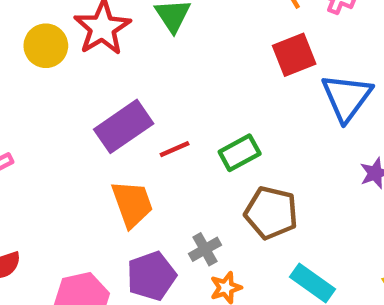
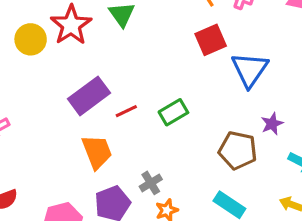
brown pentagon: (271, 213) -> (238, 150), moved

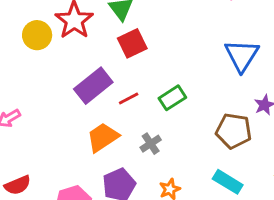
red square: (211, 40) -> (132, 43), moved
orange trapezoid: (97, 152) -> (103, 137), turned -100
gray cross: (151, 183) -> (151, 144), moved

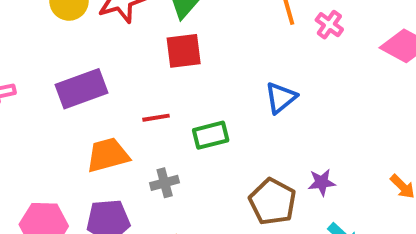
blue triangle: (242, 55) -> (281, 98), moved, size x0.7
purple rectangle: (93, 86) -> (82, 89), moved

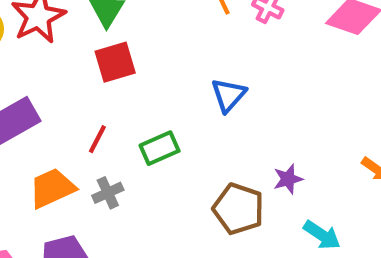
red line: (156, 118) -> (97, 139), turned -44
gray cross: (165, 183) -> (108, 193), moved

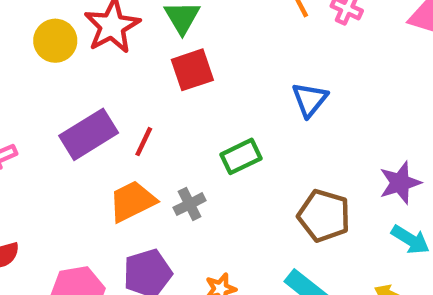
red line: (97, 139) -> (144, 142), moved
purple star: (288, 179) -> (400, 183), moved, size x1.4

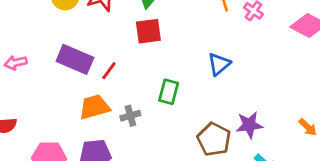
purple rectangle: (89, 134) -> (75, 59), turned 44
green rectangle: (241, 156) -> (169, 92), turned -60
purple star: (400, 183) -> (249, 125), moved

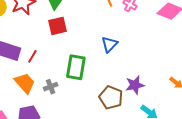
green rectangle: (169, 92) -> (76, 67), size x1.4
orange trapezoid: (94, 107) -> (25, 83), turned 70

